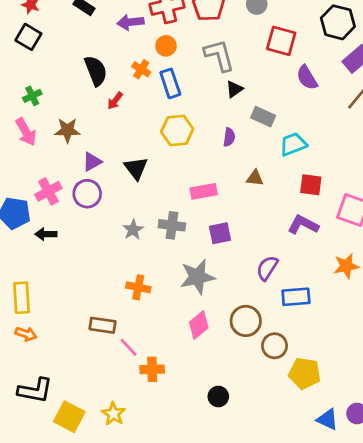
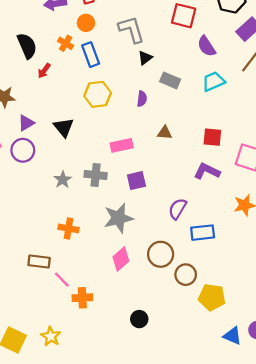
cyan trapezoid: (293, 144) -> (213, 81), moved

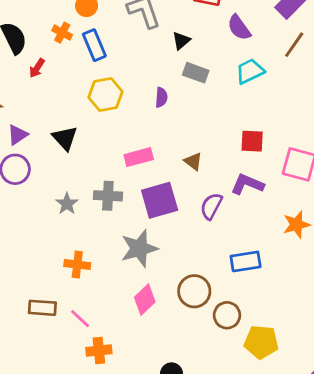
black triangle: (145, 58) -> (181, 41), moved
brown triangle: (165, 133) -> (193, 161), moved, turned 35
purple square: (136, 181) -> (160, 200), size x1.5
purple semicircle: (177, 209) -> (211, 206), moved
pink line: (62, 280) -> (80, 319), moved

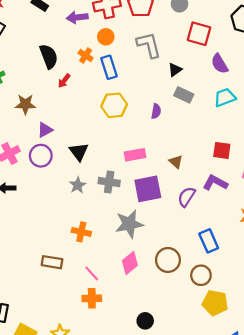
black triangle: (65, 138) -> (79, 152), moved
blue rectangle: (246, 261) -> (209, 241), turned 70
brown circle: (227, 315) -> (201, 275), moved
pink line: (80, 319) -> (92, 273), moved

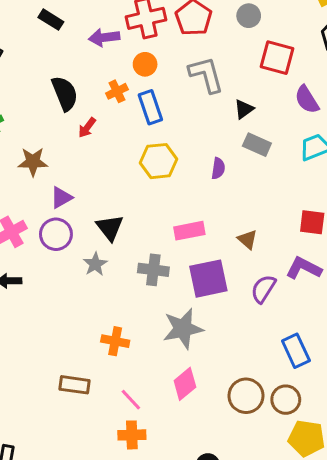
orange cross: (86, 56) -> (117, 91), turned 32
gray star: (78, 185) -> (95, 264), moved
brown circle: (168, 260) -> (246, 396), moved

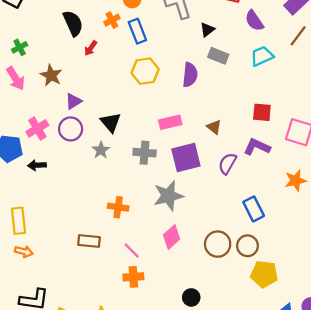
brown star: (33, 162) -> (51, 75), turned 30
purple semicircle: (218, 168) -> (190, 75), size x1.5

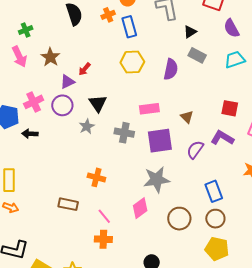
red arrow: (91, 48) -> (85, 69), moved
gray star: (168, 196) -> (157, 179), moved
brown circle: (247, 246) -> (215, 219), moved

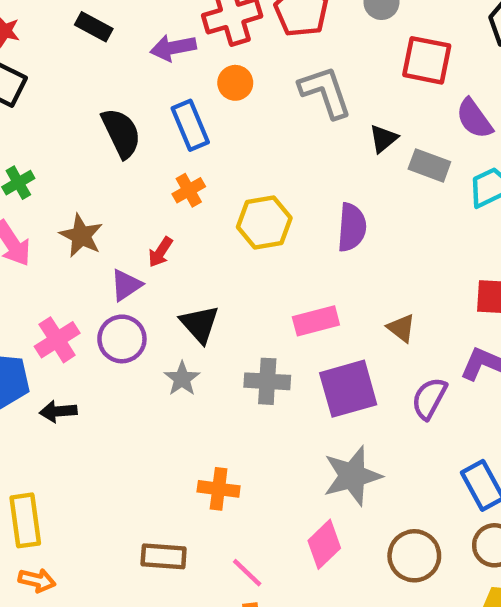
orange cross: (108, 15) -> (189, 190), moved
blue rectangle: (129, 27) -> (190, 125), moved
gray rectangle: (197, 55) -> (429, 165), moved

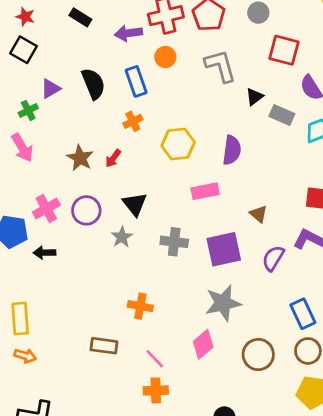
brown star: (81, 236) -> (80, 158), moved
purple triangle: (126, 285) -> (51, 89), moved
pink rectangle: (316, 321) -> (205, 191), moved

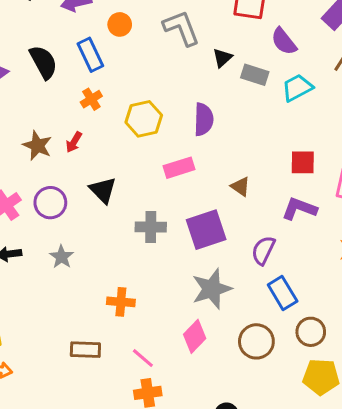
gray star: (122, 237) -> (62, 257), moved
purple semicircle: (273, 258) -> (263, 250), moved
blue rectangle: (303, 314) -> (283, 293), moved

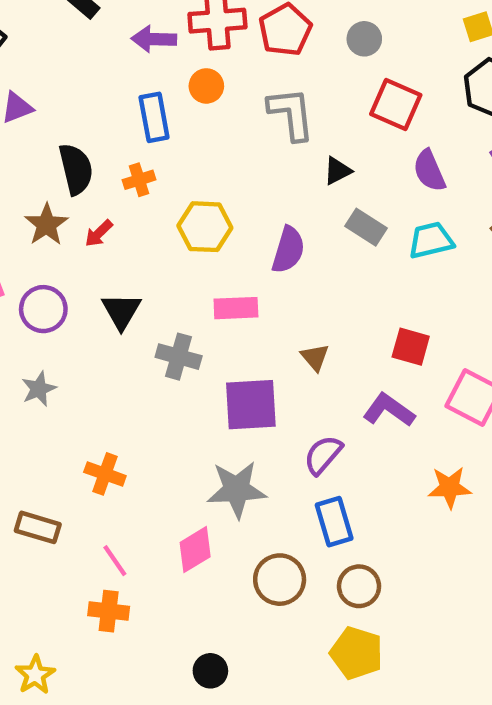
black semicircle: (43, 62) -> (76, 169), moved
gray rectangle: (255, 75) -> (366, 227), moved
gray cross: (151, 227) -> (179, 357), moved

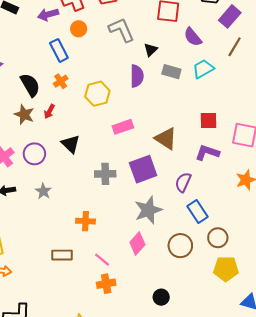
purple semicircle: (288, 250) -> (137, 76), moved
gray cross: (179, 357) -> (105, 174), moved
brown triangle: (315, 357) -> (166, 139), size x1.6

